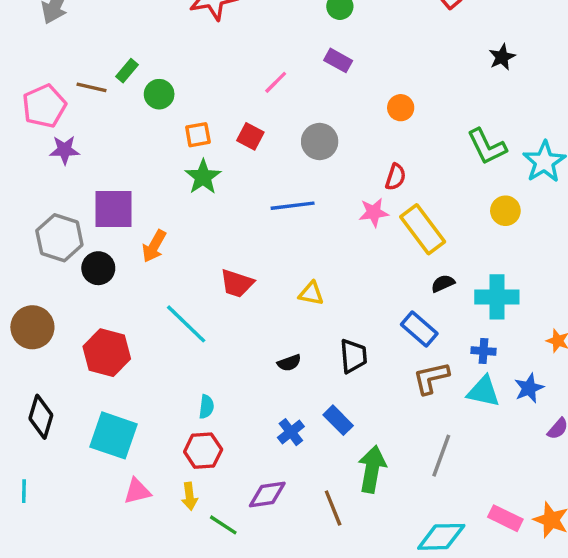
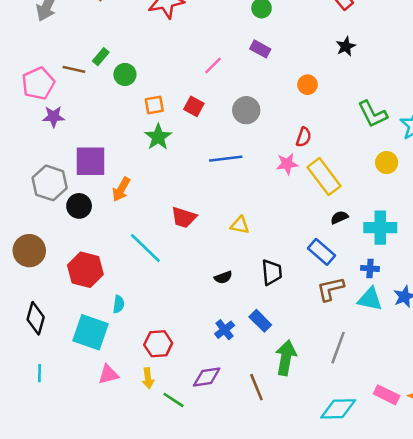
black star: (502, 57) -> (346, 46), moved
cyan semicircle: (206, 407) -> (119, 304), moved
cyan line: (24, 491) -> (39, 373), moved

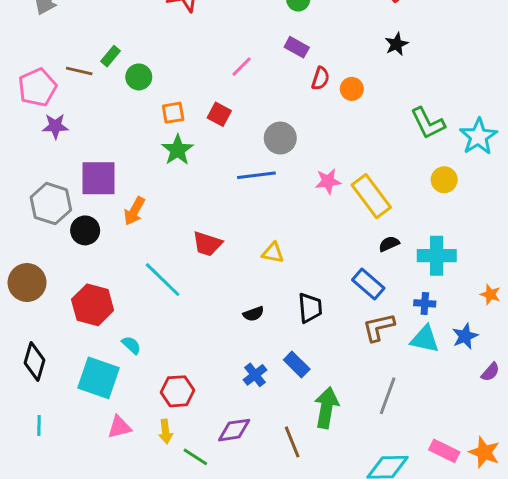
gray circle: (246, 110) -> (280, 138), moved
red semicircle: (304, 137) -> (321, 78), moved
cyan semicircle: (119, 304) -> (131, 345), turned -54

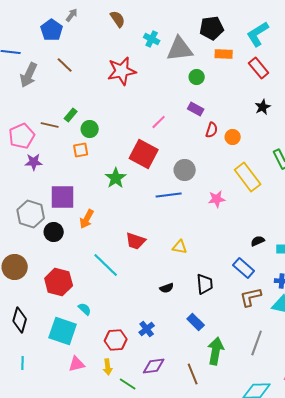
orange square: (173, 113) -> (81, 150), moved
red square: (219, 114) -> (144, 154), size x1.8
yellow rectangle: (371, 196) -> (248, 177), moved
blue cross: (255, 375) -> (147, 329), moved

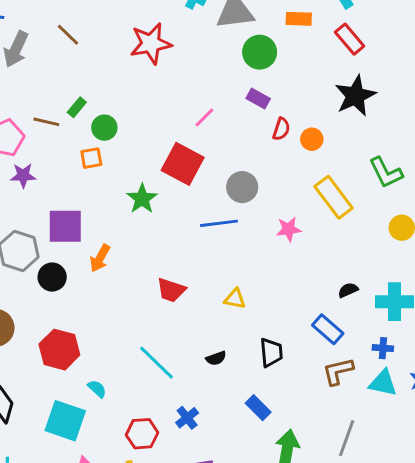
green circle: (197, 77) -> (260, 52), size x1.5
black star: (263, 107) -> (355, 96), size x1.8
cyan line: (106, 265) -> (157, 363), moved

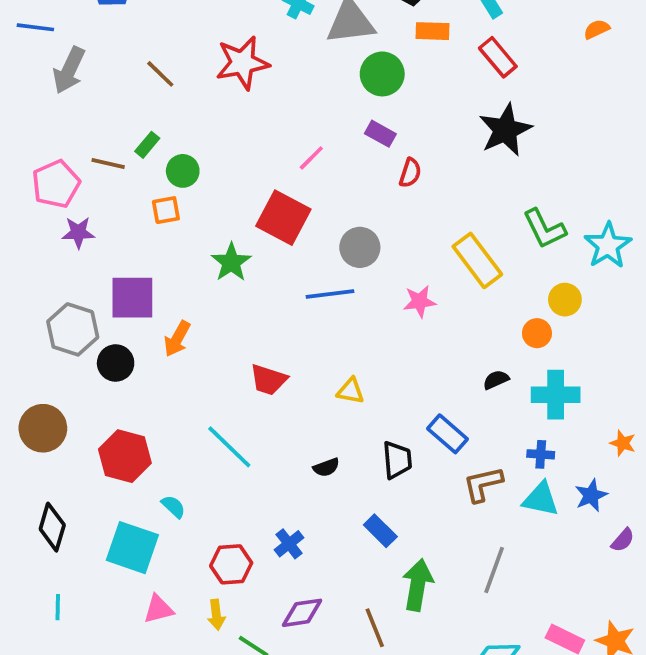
brown line: (68, 35) -> (160, 74), moved
orange circle: (312, 139) -> (537, 333), moved
blue rectangle: (328, 329) -> (447, 434), moved
cyan line: (157, 363) -> (229, 447), moved

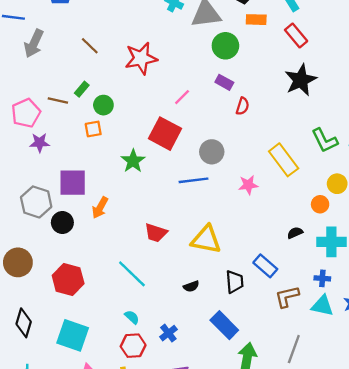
red star: (242, 63) -> (141, 58), moved
yellow triangle: (351, 391) -> (206, 240), size x1.8
cyan semicircle: (173, 507) -> (132, 317), moved
blue rectangle: (380, 531) -> (224, 325), size x1.4

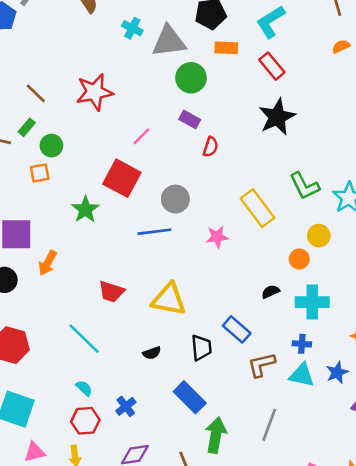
brown line: (90, 46) -> (36, 93), moved

